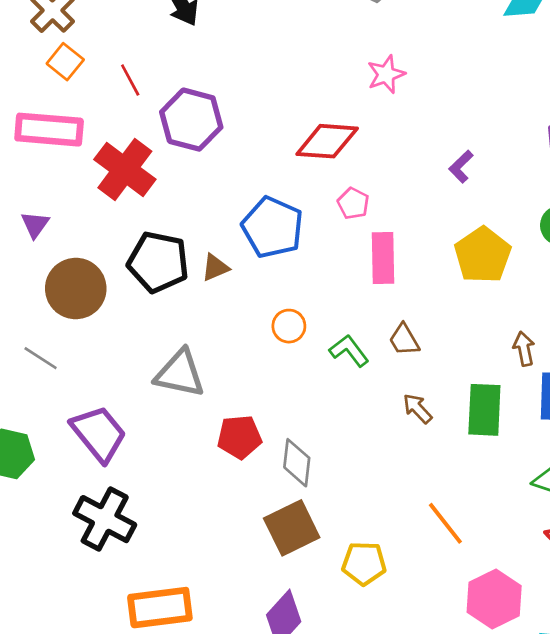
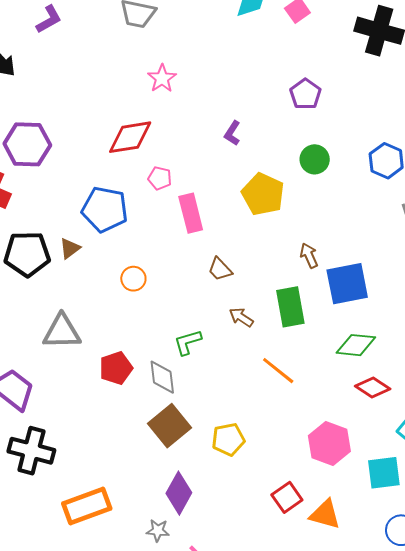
green L-shape: (349, 351) -> (188, 342), moved, turned -56
orange line: (445, 523) -> (278, 371), moved

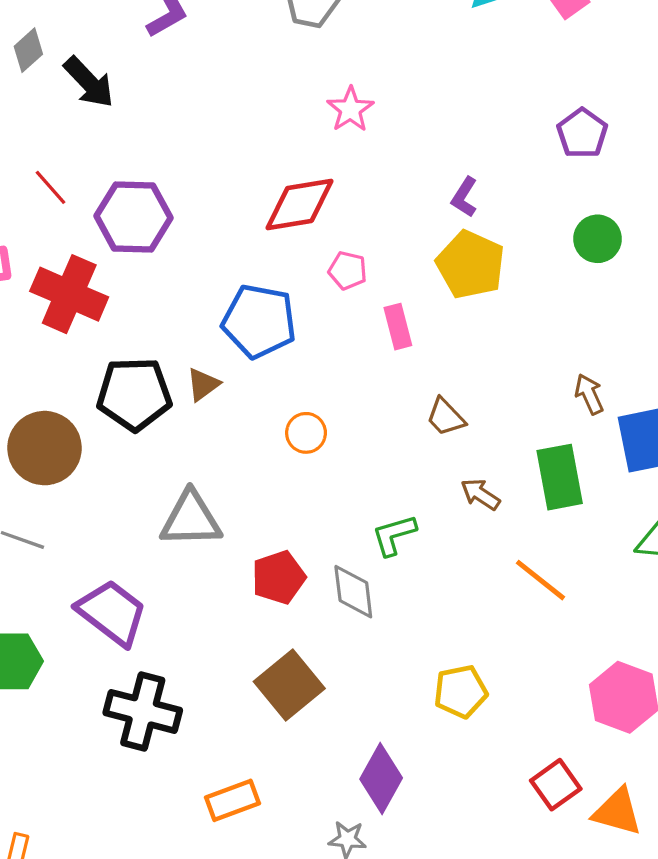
yellow pentagon: (263, 194) -> (470, 265), moved
pink rectangle: (191, 213) -> (398, 327), size x0.7
brown square: (170, 426) -> (289, 685), moved
orange rectangle: (87, 506) -> (233, 800), size x0.7

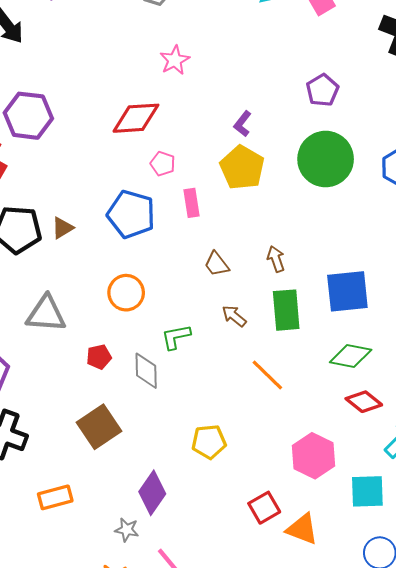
green circle: (598, 239) -> (326, 159), size x1.8
blue pentagon: (259, 321) -> (131, 214), moved
brown arrow: (589, 394) -> (276, 259), moved
orange circle: (306, 433) -> (126, 293), moved, size x1.4
red pentagon: (279, 577) -> (99, 357), size x0.7

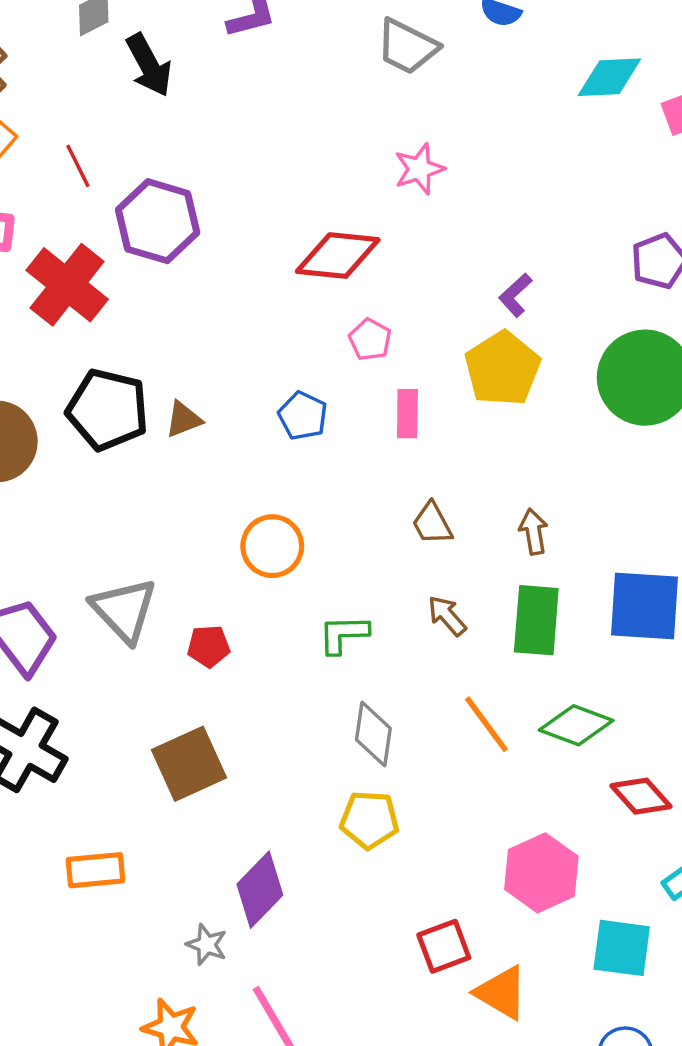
blue pentagon: (131, 214) -> (303, 416), size x0.6
gray triangle: (46, 314) -> (124, 610), moved, turned 33
green diamond: (351, 356) -> (576, 725), moved
gray diamond: (146, 371) -> (373, 734), moved

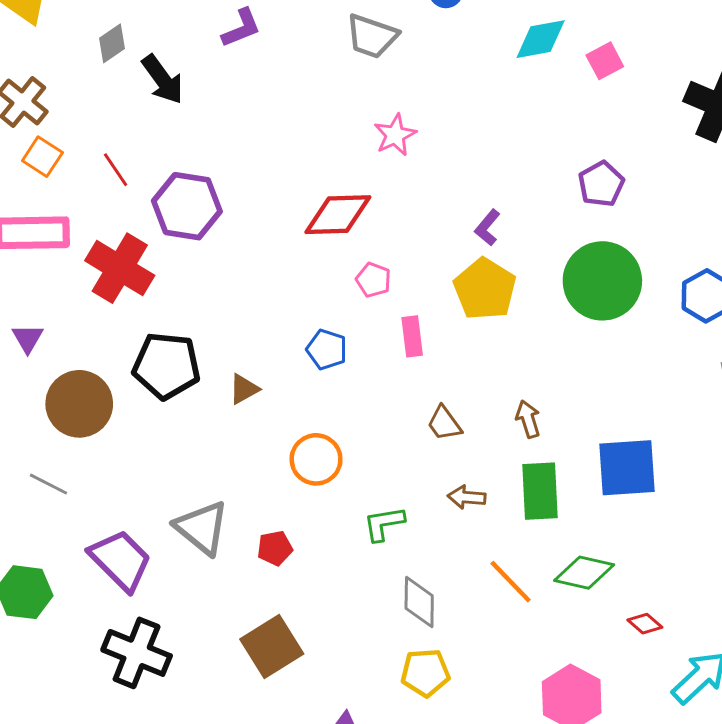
brown triangle: (183, 419) -> (244, 389), moved
brown arrow: (447, 616) -> (467, 497), turned -36
red diamond: (641, 796) -> (645, 624), size x0.7

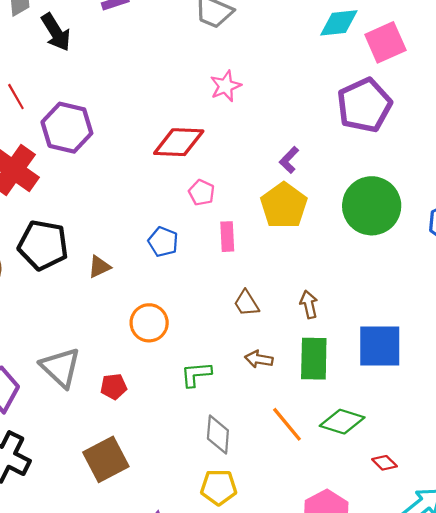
pink square: (605, 61) -> (385, 42), size x1.5
purple pentagon: (601, 184) -> (364, 105), moved, size x1.6

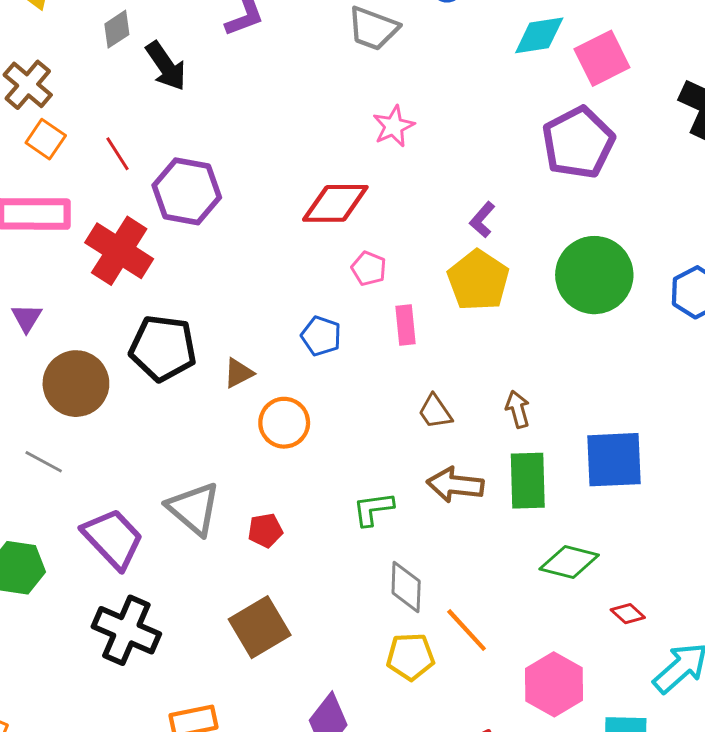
orange circle: (149, 323) -> (284, 423), moved
brown arrow: (259, 359) -> (455, 485), size x1.5
orange line: (287, 424) -> (467, 630), moved

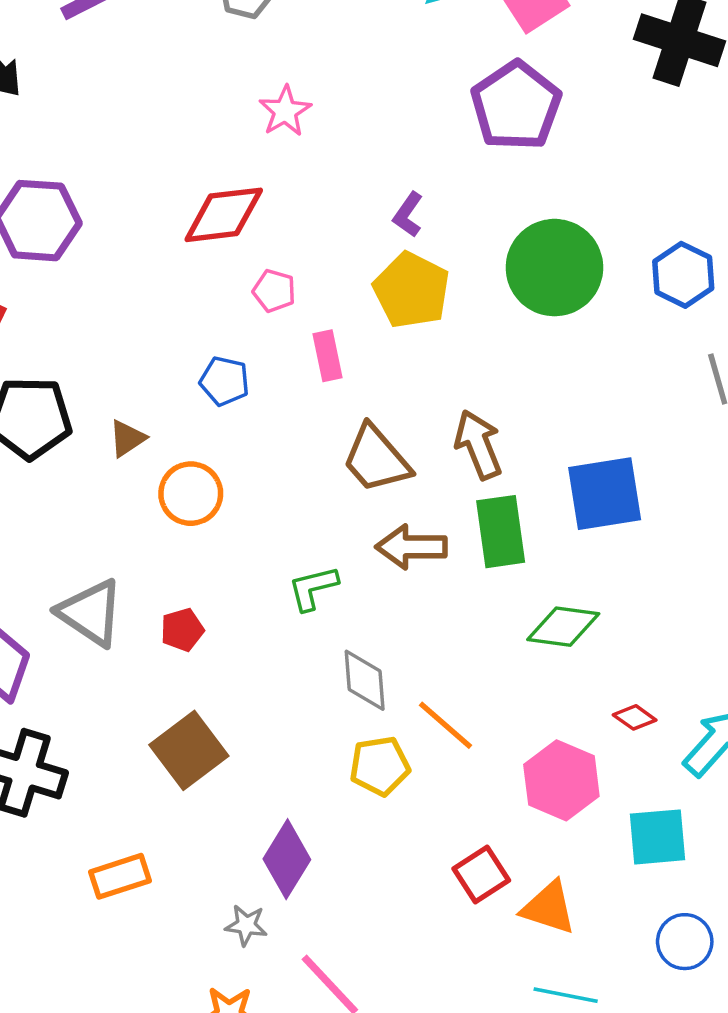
brown arrow: (518, 409) -> (478, 445), size x1.5
brown trapezoid: (435, 412) -> (376, 459), size x1.6
red diamond: (628, 614) -> (635, 717), moved

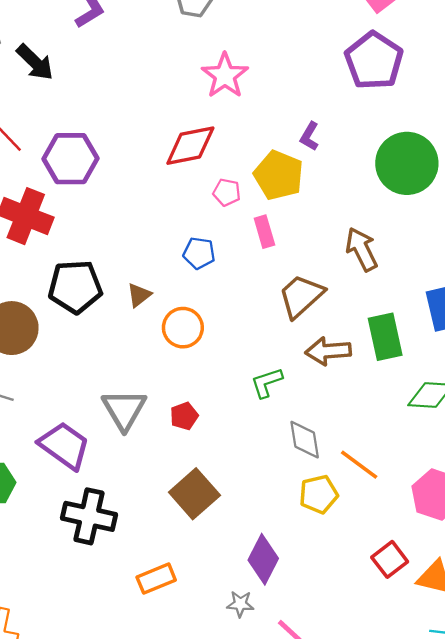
pink star: (285, 111) -> (225, 76), size x1.4
yellow pentagon: (411, 290) -> (279, 175), moved
brown arrow: (478, 445) -> (362, 249), moved
brown trapezoid: (376, 459) -> (301, 296), turned 93
gray triangle: (91, 613) -> (124, 410), turned 30

